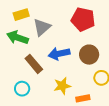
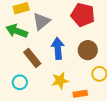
blue arrow: (59, 54) -> (58, 48), turned 95

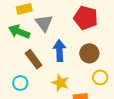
gray triangle: (41, 21) -> (44, 23), turned -30
yellow star: (60, 81) -> (60, 83), turned 30

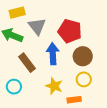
red pentagon: (86, 18) -> (70, 31), moved
yellow circle: (100, 77) -> (84, 79), moved

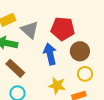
brown rectangle: (27, 63) -> (15, 68), moved

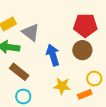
red pentagon: (63, 29) -> (85, 25), moved
yellow circle: (85, 74) -> (94, 79), moved

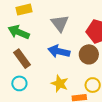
gray triangle: (31, 32) -> (60, 23), moved
blue arrow: (53, 55) -> (59, 51), turned -75

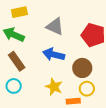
gray triangle: (60, 23) -> (55, 26), turned -30
brown circle: (89, 54) -> (82, 68), moved

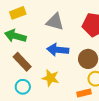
yellow star: (54, 87) -> (51, 78), moved

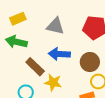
brown rectangle: (22, 62) -> (35, 67), moved

